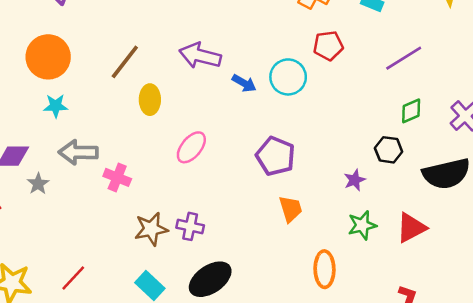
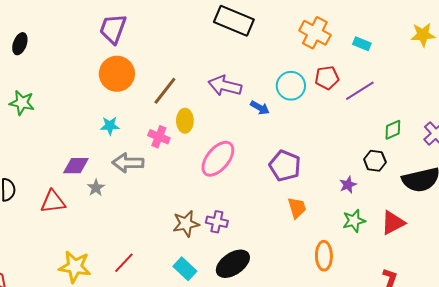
orange circle: (48, 57) -> (117, 74), moved
purple line: (404, 58) -> (360, 91), moved
cyan circle: (288, 77) -> (291, 86), moved
pink ellipse: (191, 147) -> (218, 159), size x1.4
pink cross: (117, 177) -> (159, 137), moved

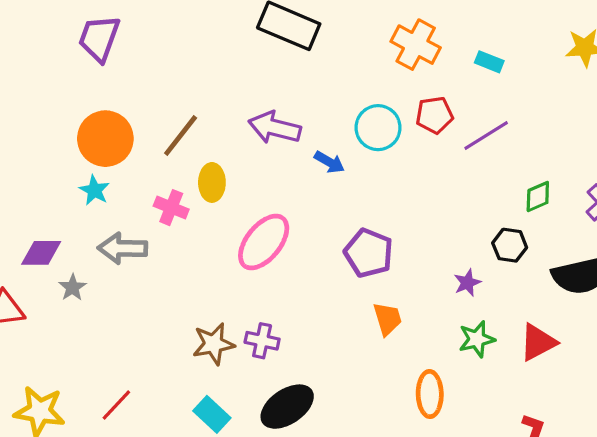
orange circle: (117, 74) -> (105, 139), moved
cyan star: (110, 126) -> (94, 190), turned 30

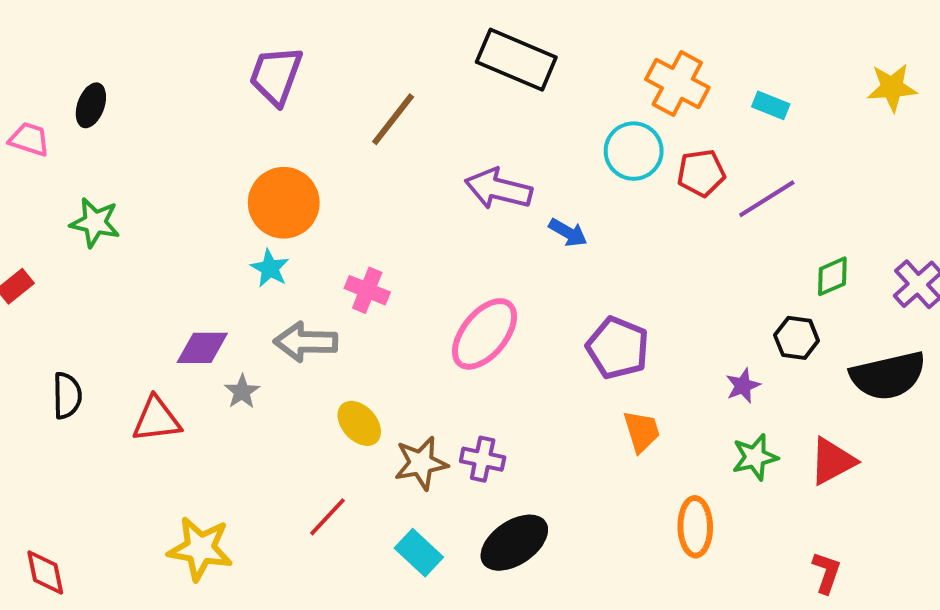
cyan circle: (378, 128) -> (634, 151), moved
brown line: (181, 135) -> (393, 119), moved
yellow ellipse: (212, 182) -> (359, 423), moved, turned -42
red line: (116, 405) -> (327, 517), moved

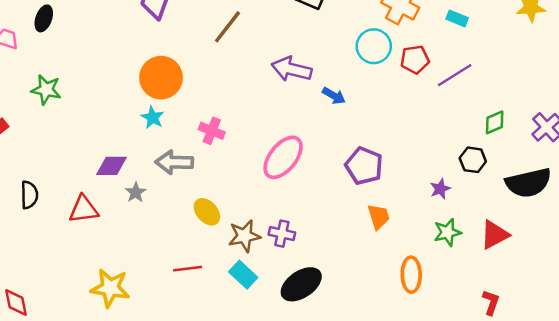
red line: (327, 517) -> (188, 269), turned 40
cyan rectangle: (419, 553) -> (243, 275), moved

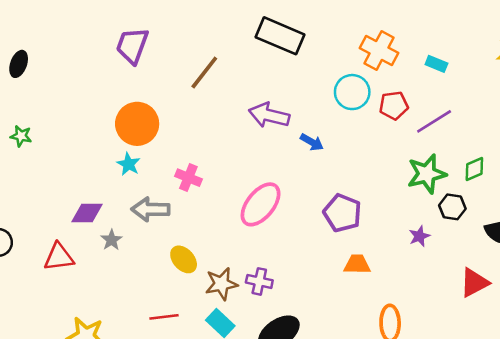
green star: (46, 90) -> (21, 136), size x0.7
orange trapezoid: (379, 217) -> (357, 264), turned -72
green star: (447, 232) -> (427, 174), moved, size x1.4

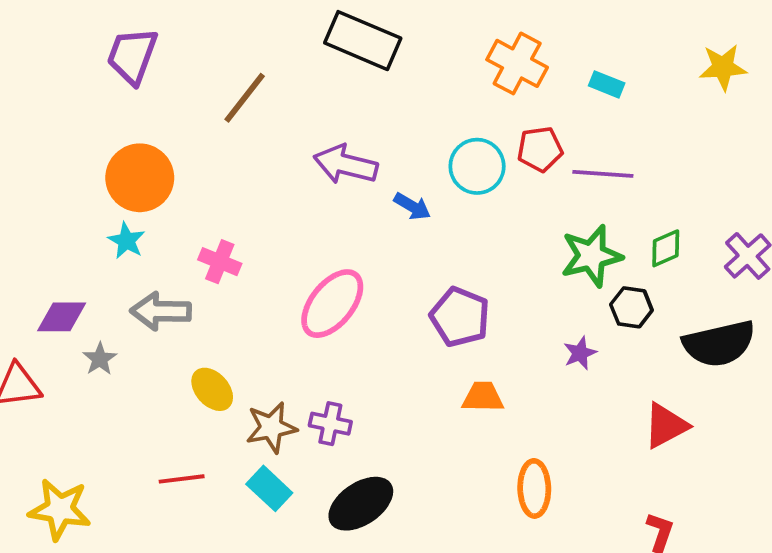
cyan circle: (352, 92) -> (477, 166), moved
purple line: (434, 121) -> (603, 174), turned 36

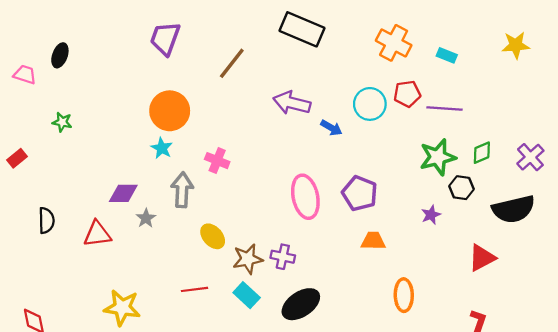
pink ellipse: (332, 304) -> (305, 197), moved, turned -51
gray arrow: (161, 311) -> (182, 190), turned 92

